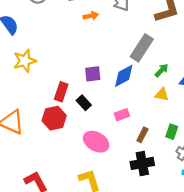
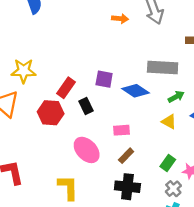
gray rectangle: (142, 48) -> (163, 67), turned 44
yellow star: (25, 61) -> (24, 71), moved
blue diamond: (124, 76) -> (136, 91), turned 45
brown rectangle: (142, 135) -> (126, 156), moved

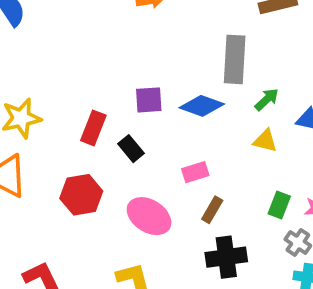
gray rectangle: (163, 67) -> (235, 59), turned -76
red hexagon: (51, 113) -> (81, 195), moved

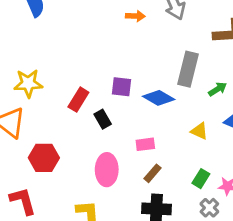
green arrow: (267, 99) -> (218, 89), moved
red hexagon: (81, 195) -> (44, 158), moved
pink ellipse: (149, 216) -> (107, 170), turned 48

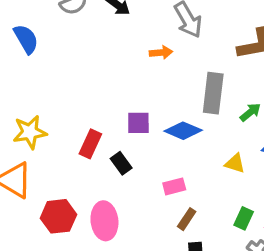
orange arrow: (135, 16) -> (161, 53), moved
pink ellipse: (107, 170) -> (104, 221), moved

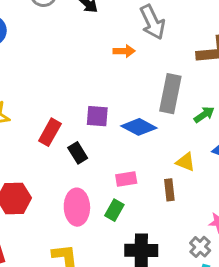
green rectangle: (244, 218) -> (114, 210), moved
brown rectangle: (187, 219) -> (169, 190), moved, turned -45
pink ellipse: (104, 221) -> (77, 207), moved

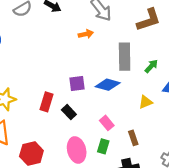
yellow triangle: (186, 162) -> (146, 102), turned -32
pink rectangle: (126, 179) -> (107, 123), turned 72
brown rectangle: (169, 190) -> (133, 138), moved

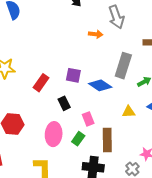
black rectangle: (69, 112) -> (64, 103), moved
brown rectangle: (133, 138) -> (107, 140), size x1.6

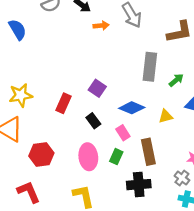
orange arrow: (96, 34) -> (101, 26), moved
purple square: (73, 75) -> (97, 88), turned 35
blue diamond: (100, 85) -> (132, 108), moved

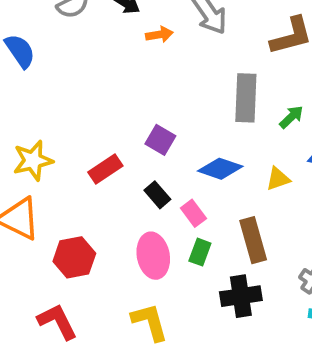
red rectangle: (63, 103) -> (105, 169), turned 36
pink rectangle: (123, 133) -> (193, 213), moved

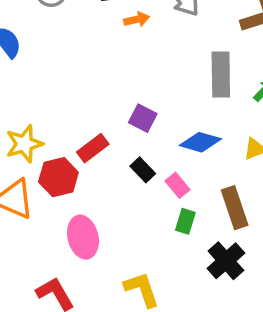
pink ellipse: (153, 256) -> (83, 237), moved
red hexagon: (74, 257) -> (58, 177), moved
black cross: (241, 296) -> (226, 261), turned -30

